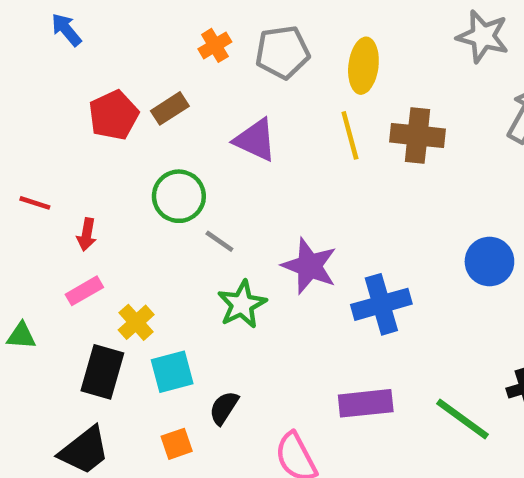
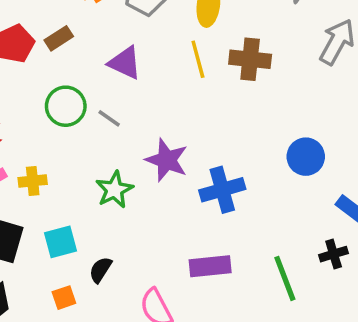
gray line: (219, 241) -> (109, 118), moved
yellow cross: (136, 322) -> (33, 181), moved, turned 36
green line: (462, 419) -> (285, 278), turned 33

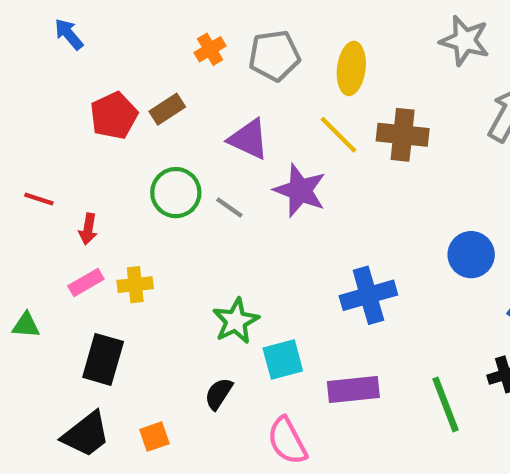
yellow line: (198, 59) -> (338, 135), turned -30
purple star: (167, 160) -> (300, 190), moved
green star: (114, 190) -> (236, 321), moved
cyan square: (60, 242) -> (283, 359), moved
orange square: (64, 298) -> (154, 437), moved

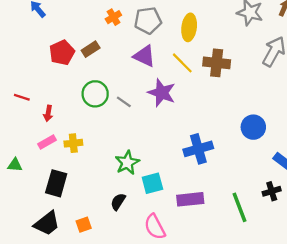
purple triangle: (249, 139) -> (144, 56), moved

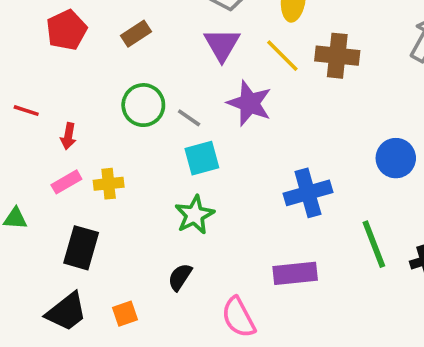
red pentagon: (62, 53) -> (66, 30), moved
purple triangle: (144, 56) -> (222, 45), turned 35
cyan square: (152, 183) -> (202, 158), moved
green line: (240, 207) -> (374, 244), moved

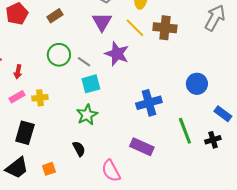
purple rectangle: (295, 273) -> (142, 147), turned 30
black semicircle: (180, 277) -> (79, 149), turned 119

